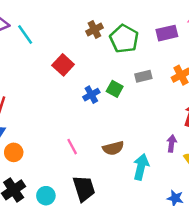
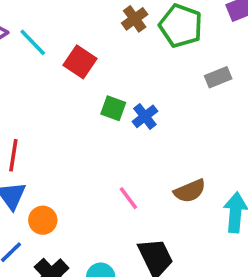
red square: (63, 65) -> (80, 62), moved
green square: (115, 89) -> (113, 108), moved

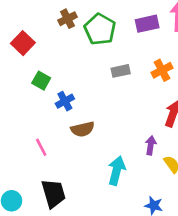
blue cross: (145, 116) -> (65, 101), moved
brown semicircle: (190, 191) -> (83, 129), moved

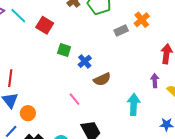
orange cross: (162, 70) -> (142, 20), moved

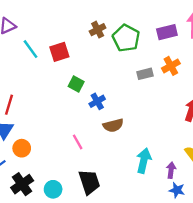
cyan line: (18, 16) -> (31, 49), moved
red square: (45, 25) -> (59, 52), turned 30
purple arrow: (155, 81) -> (171, 170), moved

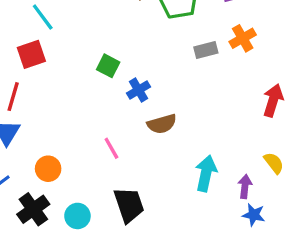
red square: (59, 52) -> (31, 54), moved
orange circle: (22, 148) -> (48, 169), moved

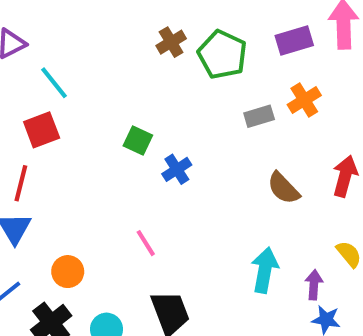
brown semicircle: (162, 124) -> (283, 188), moved, turned 64

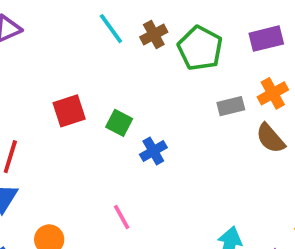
cyan line: (54, 83) -> (111, 29), moved
red square: (42, 130) -> (69, 111), moved
brown semicircle: (283, 188) -> (270, 138), moved

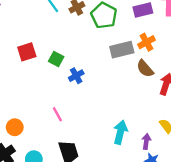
gray rectangle: (231, 106) -> (122, 50), size x1.5

